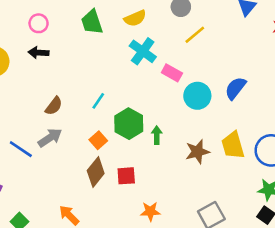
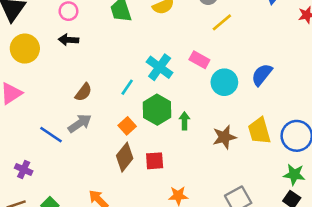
cyan cross: (143, 51) -> (160, 67), moved

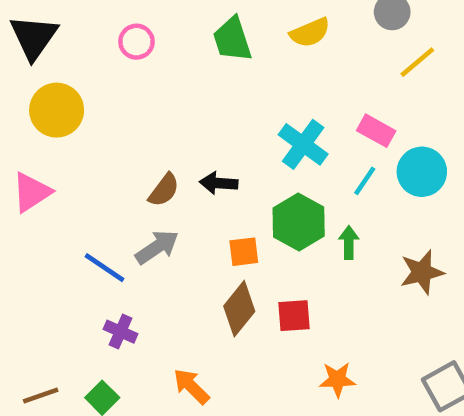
black arrow: (68, 40) -> (219, 183), moved
cyan line: (127, 87) -> (365, 181), moved
orange square: (127, 126) -> (244, 252), turned 35
purple cross: (24, 170) -> (121, 332), moved

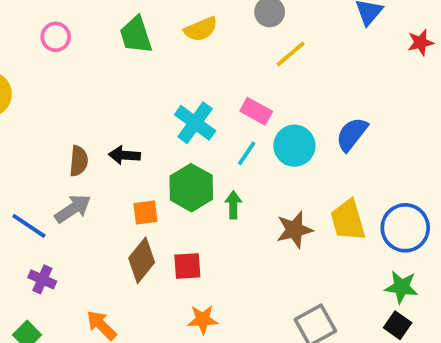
brown semicircle: (164, 190) -> (79, 161), turned -32
orange star: (337, 379) -> (203, 319), moved

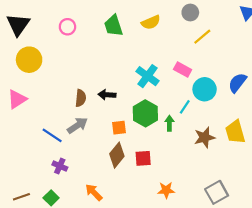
cyan line: (247, 153) -> (185, 107), moved
orange star: (203, 319) -> (166, 190), moved

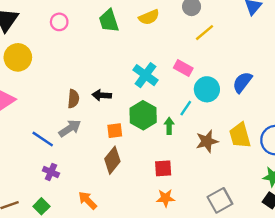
red square: (143, 158) -> (163, 168), moved

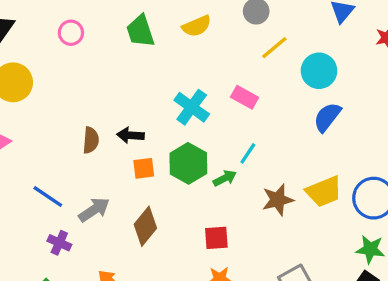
cyan circle: (207, 89) -> (319, 71), moved
green arrow: (169, 126) -> (225, 178), turned 63
gray arrow: (70, 128) -> (94, 210), moved
orange square: (115, 131) -> (144, 168), moved
yellow trapezoid: (240, 135) -> (324, 191), turned -96

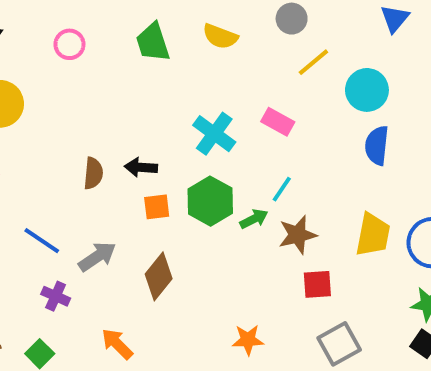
yellow semicircle: (197, 26) -> (220, 36), turned 44
blue semicircle: (327, 117) -> (377, 146), turned -32
yellow trapezoid: (324, 191) -> (373, 235), turned -57
brown star: (278, 200) -> (298, 235), moved
red square: (216, 238) -> (317, 284), moved

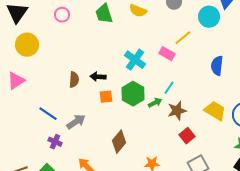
yellow line: (313, 62) -> (183, 38), moved
cyan circle: (367, 90) -> (209, 17), moved
yellow trapezoid: (373, 235) -> (215, 111), turned -70
brown diamond: (159, 276) -> (119, 142), moved
red square: (317, 284) -> (187, 136), turned -35

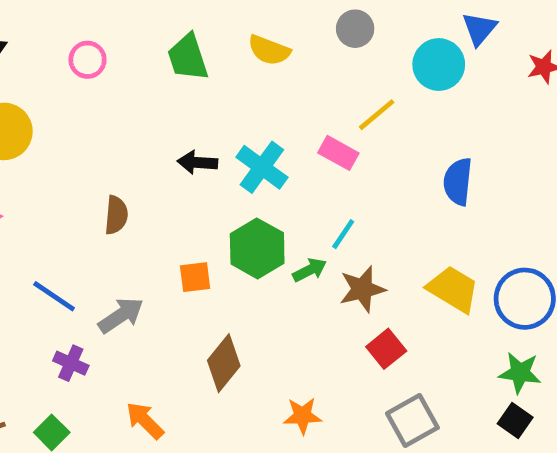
black arrow: (98, 77) -> (197, 162), moved
orange square: (106, 97) -> (195, 277), moved

